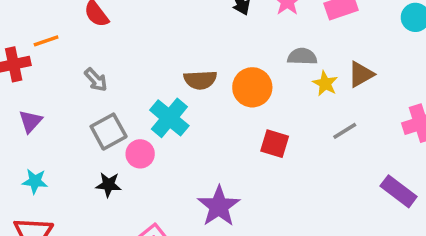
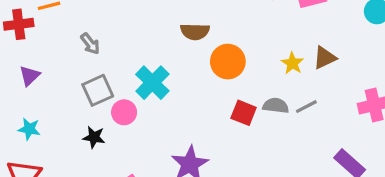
gray semicircle: (302, 57) -> (276, 106), moved
brown semicircle: (200, 80) -> (195, 32), moved

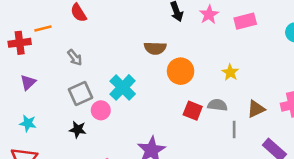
brown triangle: (325, 58) -> (256, 109), moved
gray line: (306, 107) -> (234, 129), moved, turned -63

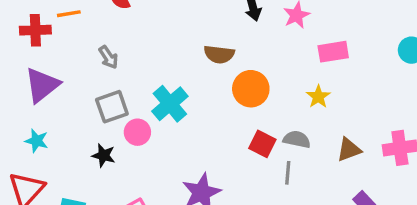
pink rectangle: (245, 21) -> (333, 52), moved
purple triangle: (28, 82) -> (42, 85), size x1.6
gray line: (234, 129) -> (288, 173), moved

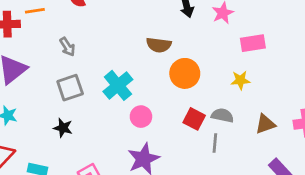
yellow star: (318, 97) -> (240, 80), turned 30
pink circle: (137, 132) -> (141, 117), moved

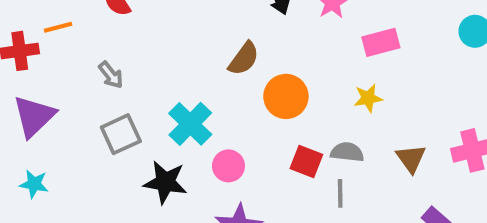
brown semicircle: (159, 45) -> (244, 59), turned -55
brown triangle: (265, 124) -> (411, 158), turned -40
black star: (63, 128) -> (165, 182), moved, size x1.5

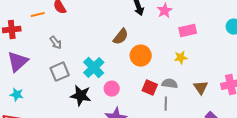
orange line: (58, 27) -> (38, 15), moved

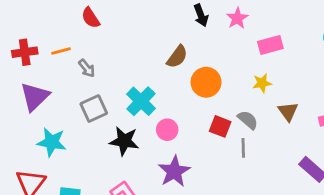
orange line: (38, 15) -> (61, 51), moved
gray semicircle: (170, 84) -> (248, 120), turned 35
brown triangle: (201, 88) -> (288, 111), moved
cyan star: (17, 95) -> (52, 142), moved, size x1.5

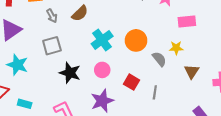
brown semicircle: (177, 57) -> (80, 13), moved
cyan cross: (141, 101) -> (102, 40), moved
gray semicircle: (248, 120) -> (159, 59), moved
red square: (220, 126) -> (131, 82), moved

